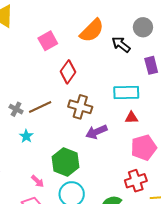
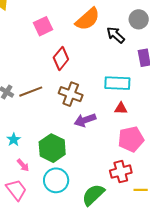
cyan star: (26, 136) -> (14, 140), moved

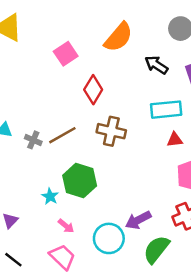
black arrow: (116, 35) -> (156, 65), moved
purple arrow: (85, 120) -> (138, 220), moved
green hexagon: (52, 148) -> (80, 181), moved

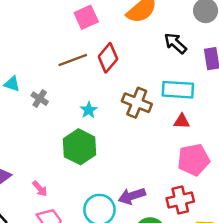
brown cross: (111, 131) -> (137, 103), moved
brown line: (62, 135) -> (73, 60), moved
cyan star: (50, 196) -> (89, 110), moved
pink arrow: (66, 226) -> (40, 189), moved

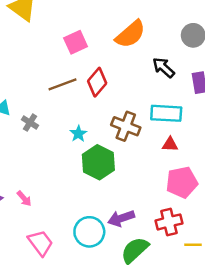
green hexagon: (80, 147) -> (98, 162), moved
pink arrow: (40, 189) -> (24, 198), moved

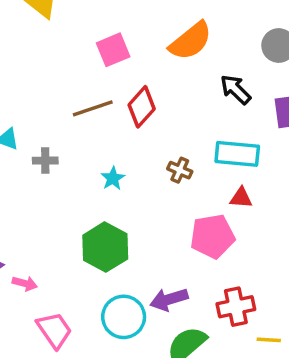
gray cross: (30, 123) -> (45, 161), turned -35
brown cross: (126, 126) -> (180, 170), size x0.6
green hexagon: (98, 162) -> (105, 247), moved
pink pentagon: (182, 182) -> (212, 236), moved
pink arrow: (24, 198) -> (25, 283), moved, turned -35

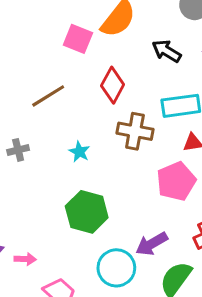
pink square: (113, 50) -> (78, 39), moved, turned -32
red diamond: (142, 107) -> (113, 85), moved
brown cross: (180, 170) -> (135, 131), size x1.6

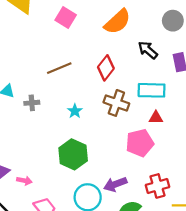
pink square: (78, 39) -> (66, 17), moved

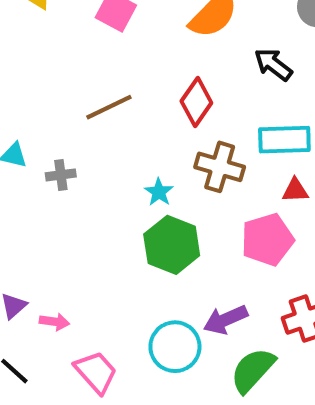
cyan star: (75, 111) -> (159, 192), moved
green hexagon: (73, 154) -> (172, 245), moved

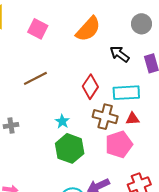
red diamond: (196, 102) -> (90, 87), moved
brown cross: (220, 167) -> (105, 117), moved
gray cross: (61, 175) -> (11, 125), moved

